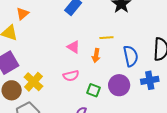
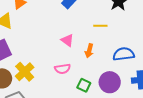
yellow line: (106, 38) -> (100, 26), moved
blue semicircle: (131, 56) -> (124, 54), turned -90

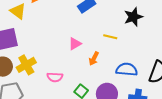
pink triangle: (67, 40) -> (75, 44), turned 40
pink semicircle: (63, 69) -> (55, 77), moved

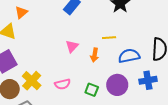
yellow line: (110, 37) -> (109, 38), moved

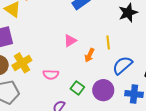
yellow line: (109, 38) -> (108, 42), turned 72
blue semicircle: (129, 56) -> (122, 65), turned -45

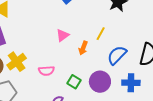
yellow line: (108, 42) -> (101, 34), turned 40

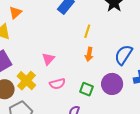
yellow line: (101, 34) -> (87, 31), moved
pink triangle: (63, 35) -> (48, 59), moved

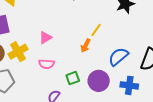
yellow line: (87, 31) -> (96, 30), moved
green square: (87, 89) -> (73, 78), turned 32

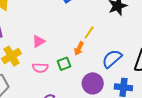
green square: (73, 78) -> (64, 64), moved

